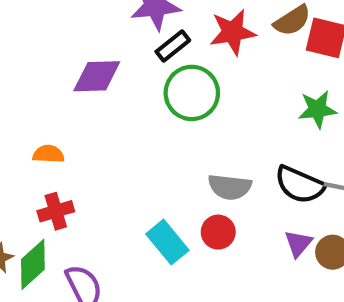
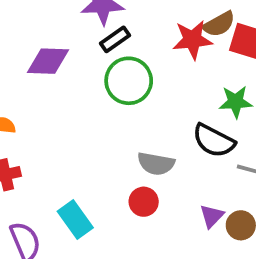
red star: (233, 32) -> (192, 40), moved
black semicircle: (300, 185) -> (214, 141), moved
cyan rectangle: (167, 242) -> (75, 220), moved

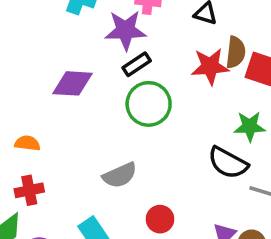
brown semicircle: (219, 24) -> (236, 52), turned -56
gray semicircle: (156, 164) -> (120, 175), moved, turned -36

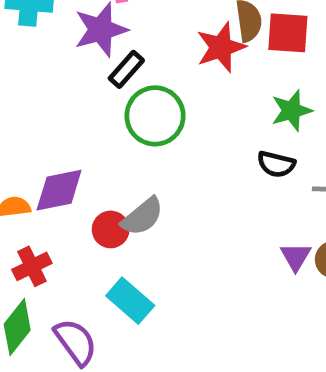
purple diamond: (72, 83) -> (59, 190), moved
black semicircle: (228, 163) -> (276, 164), size x0.7
red circle: (160, 219) -> (111, 229), moved

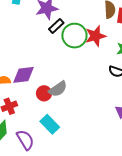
red star: (221, 47) -> (96, 36), moved
green circle: (155, 116) -> (74, 36), moved

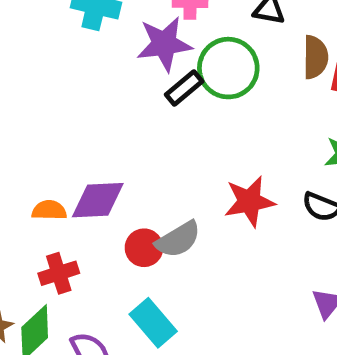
green circle: (74, 36) -> (228, 68), moved
red star: (96, 36) -> (249, 201), moved

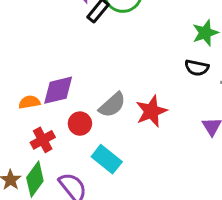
red star: (249, 201) -> (151, 111), moved
red circle: (144, 248) -> (80, 124), moved

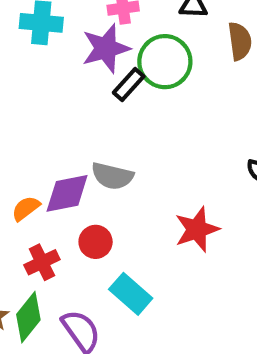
orange semicircle: (29, 102) -> (26, 208), turned -30
gray semicircle: (112, 105) -> (112, 176), moved, turned 52

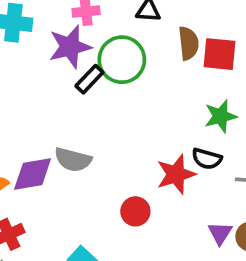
red star: (197, 229) -> (176, 174), moved
red circle: (96, 242) -> (135, 211), moved

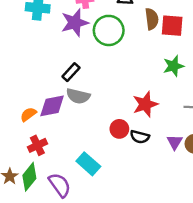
black rectangle: (89, 79) -> (71, 72), moved
black semicircle: (207, 159) -> (140, 137), moved

